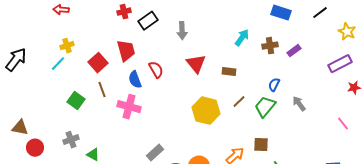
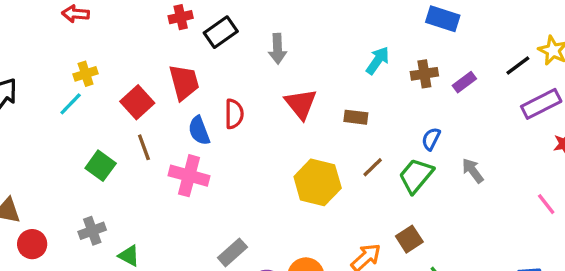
black line: (320, 13) -> (518, 65), moved
red semicircle: (156, 70) -> (234, 114), turned 30
brown square: (261, 145) -> (409, 239), turned -35

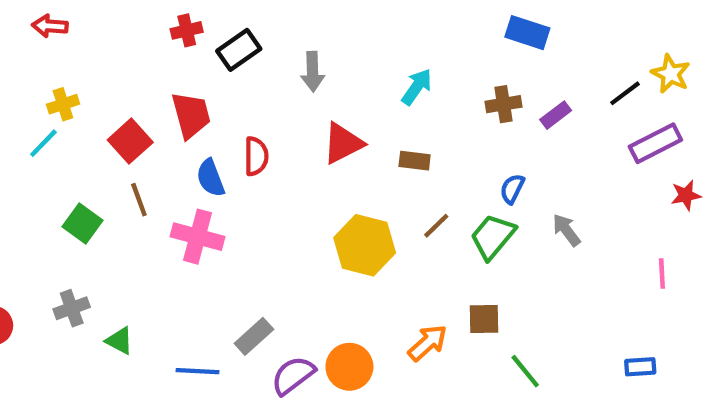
cyan arrow: (378, 60) -> (417, 87), moved
red triangle: (301, 104) -> (343, 143), turned 42
pink line: (546, 204) -> (662, 273), turned 35
brown square: (409, 239) -> (484, 319), turned 32

